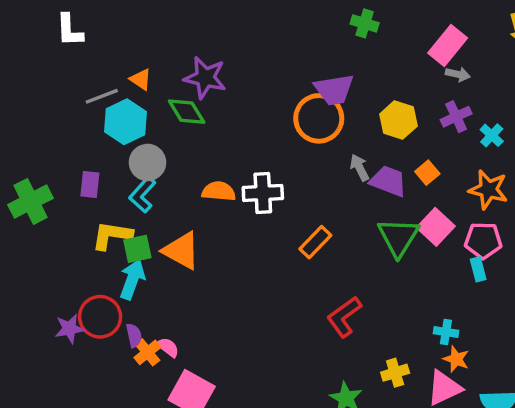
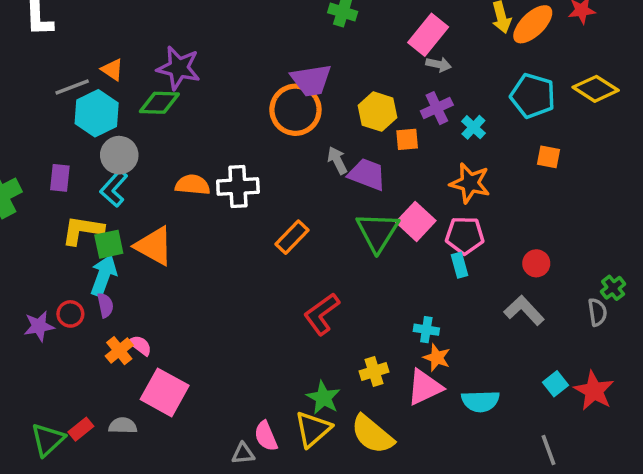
green diamond: (187, 112) -> (159, 103), turned -57
orange square: (427, 173) -> (407, 139), moved, turned 35
red circle: (100, 317) -> (70, 314), size x0.6
purple semicircle: (134, 335) -> (105, 305), moved

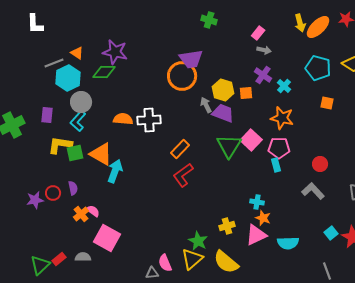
pink rectangle: (428, 35) -> (258, 33), size x0.6
purple cross: (437, 108) -> (263, 75), turned -30
yellow hexagon: (377, 112) -> (223, 90), moved
cyan arrow: (104, 276) -> (115, 171), moved
red L-shape: (322, 314) -> (183, 175), moved

